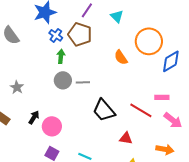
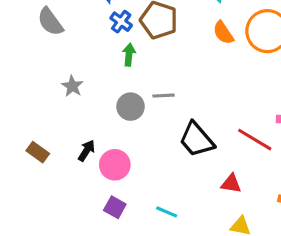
orange semicircle: (121, 57) -> (223, 33), moved
gray circle: (63, 80) -> (131, 107), moved
gray star: (17, 87) -> (72, 86), moved

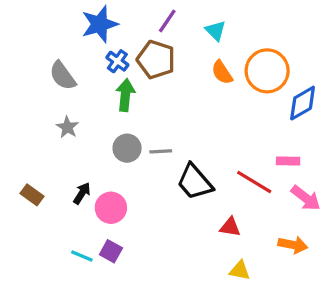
gray semicircle: (50, 22) -> (63, 76), moved
green arrow: (129, 55) -> (125, 95), size x1.4
gray line: (164, 96) -> (161, 151), moved
cyan line: (167, 212) -> (82, 256), moved

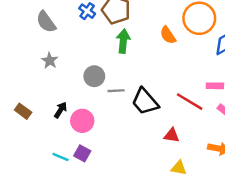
orange semicircle: (222, 72) -> (168, 35), moved
green arrow: (125, 95) -> (123, 41), moved
gray line: (161, 151) -> (116, 91), moved

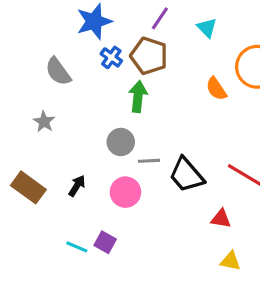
green arrow: (123, 41) -> (138, 97), moved
gray star: (50, 61) -> (44, 122), moved
brown rectangle: (23, 111) -> (28, 187), size x1.5
pink circle: (82, 121) -> (125, 192), moved

